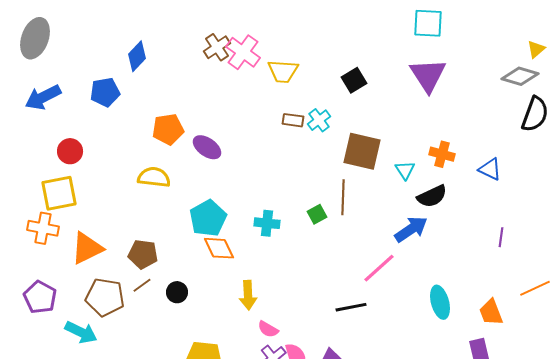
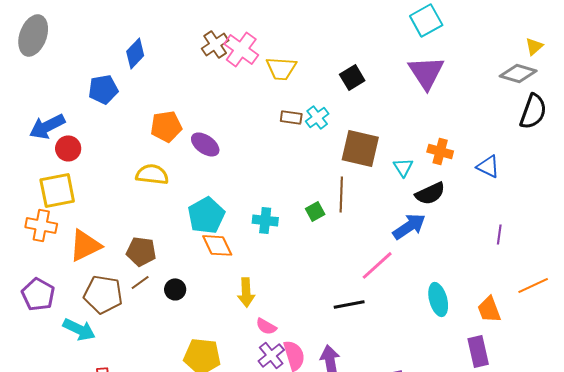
cyan square: (428, 23) -> (426, 20), turned -32
blue arrow: (43, 97) -> (47, 126), moved

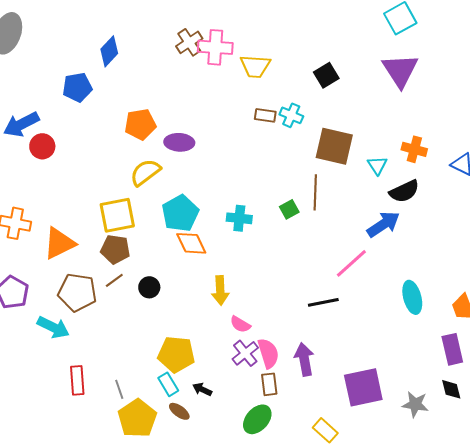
pink cross: (241, 49) -> (215, 47), turned -32
cyan cross: (317, 117) -> (291, 115), turned -30
purple ellipse: (205, 144) -> (179, 142), turned -32
yellow semicircle: (152, 174) -> (145, 172), moved, turned -44
yellow square: (57, 190) -> (117, 215), moved

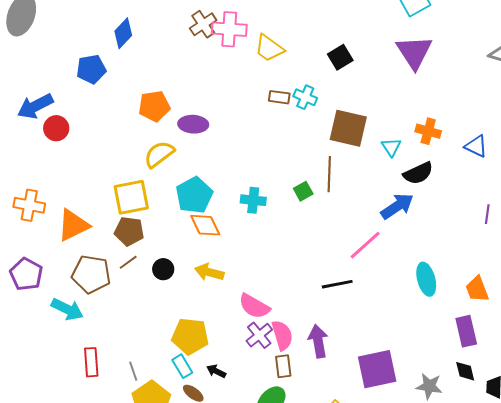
yellow trapezoid: (255, 66) -> (269, 48), turned 32
yellow arrow: (220, 290) -> (209, 272), moved, turned 108
pink semicircle: (240, 324) -> (254, 306), size x1.5

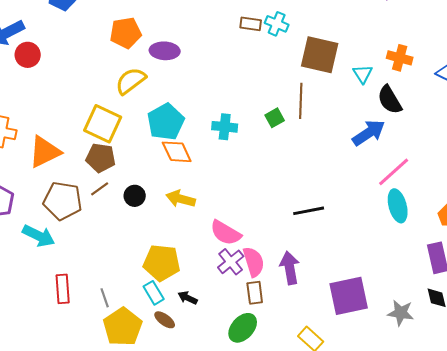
black semicircle: (418, 173) -> (390, 100), turned 84
yellow square: (131, 197) -> (103, 124), turned 36
pink line: (365, 245) -> (394, 172), moved

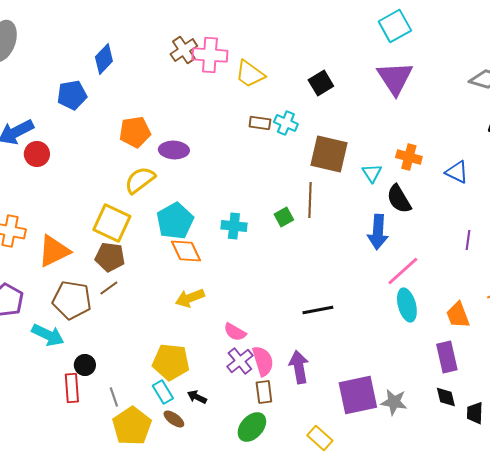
blue arrow: (369, 133) -> (378, 232), turned 128
black circle: (135, 196) -> (85, 365), moved
yellow arrow: (181, 199) -> (190, 298), turned -36
pink semicircle: (226, 233) -> (235, 332), size x0.7
gray star: (401, 313) -> (394, 402), moved

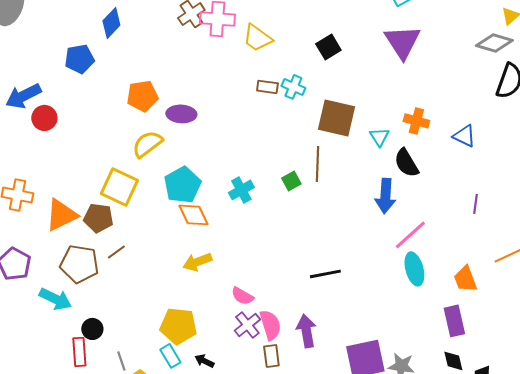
cyan cross: (234, 226) -> (241, 190), turned -35
brown pentagon: (110, 257) -> (98, 218), moved

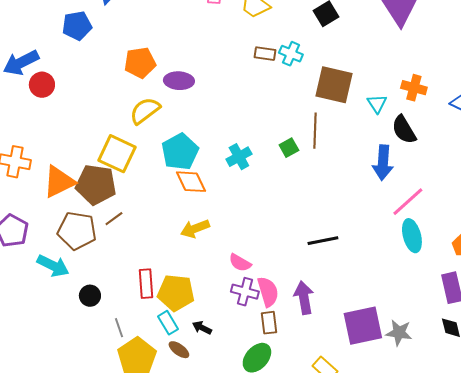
brown pentagon: (98, 218) -> (96, 185), size x1.4
purple cross: (247, 325) -> (245, 292), turned -36
red rectangle: (79, 352) -> (146, 284), moved

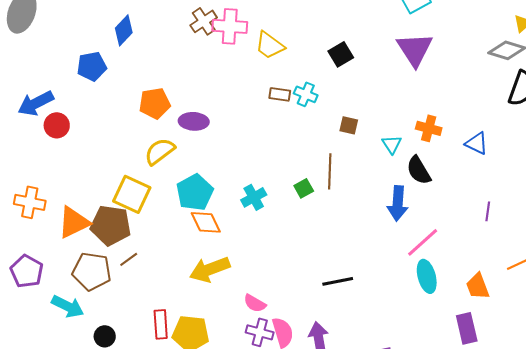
brown square: (334, 85) -> (349, 125), size x0.5
yellow arrow: (195, 229) -> (210, 269), size x1.4

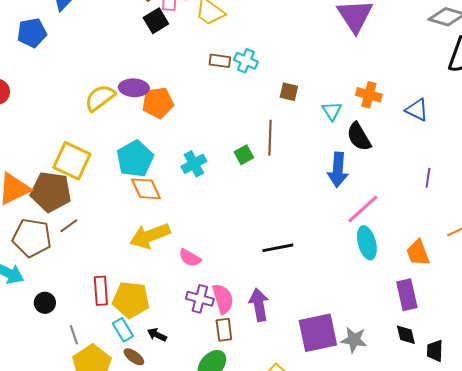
black square: (341, 54) -> (156, 21), moved
orange pentagon: (155, 103) -> (158, 103), moved
yellow semicircle: (160, 151) -> (100, 98), moved
pink semicircle: (255, 303) -> (190, 258), moved

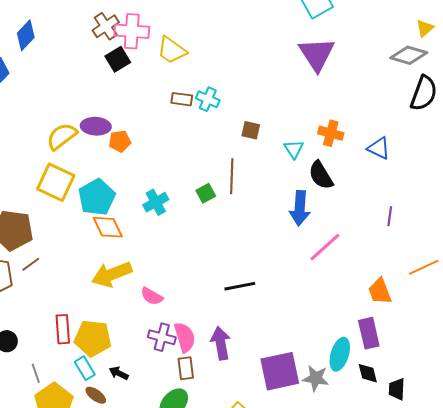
orange pentagon: (158, 103) -> (120, 141), size x0.7
yellow square: (72, 161) -> (56, 182), moved
cyan ellipse: (367, 243) -> (340, 354), moved, turned 32

